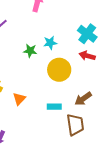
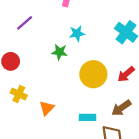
cyan star: (50, 43) -> (77, 33), moved
red arrow: (87, 56) -> (126, 74), moved, turned -56

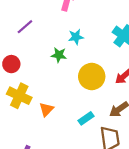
yellow cross: (19, 94) -> (19, 96), size x1.5
cyan rectangle: (88, 117) -> (86, 118), turned -35

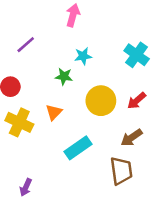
orange triangle: (46, 109) -> (54, 112), moved
cyan rectangle: (86, 118) -> (78, 148), moved, size x1.5

